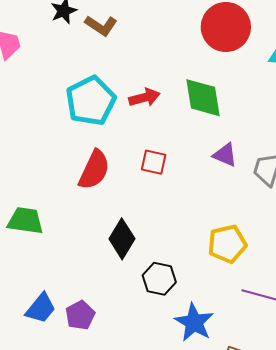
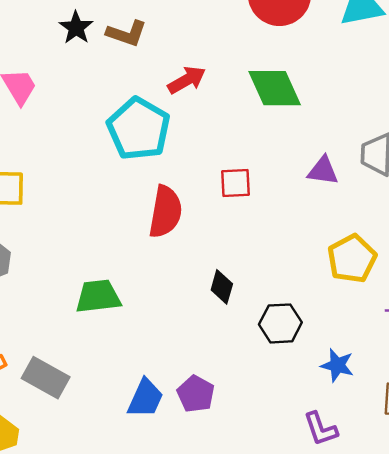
red arrow: (145, 97) -> (187, 80), moved
purple triangle: (225, 155) -> (323, 171), moved
black diamond: (122, 239) -> (222, 287), size x0.7
blue star: (194, 322) -> (337, 365), size x0.7

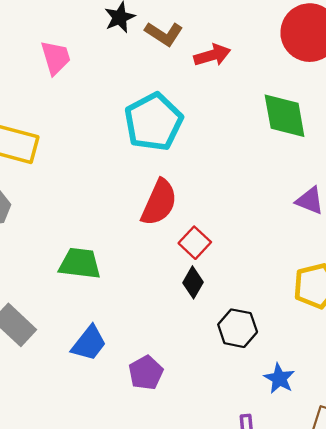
red arrow: (187, 80) -> (212, 55), moved
red square: (235, 183) -> (195, 243), moved, turned 32
blue trapezoid: (145, 398) -> (89, 343), moved

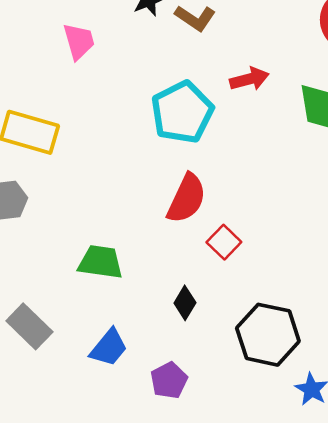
red arrow: (212, 55) -> (249, 79), moved
black diamond: (193, 282) -> (185, 303), moved
black hexagon: (238, 328) -> (268, 335), size x1.5

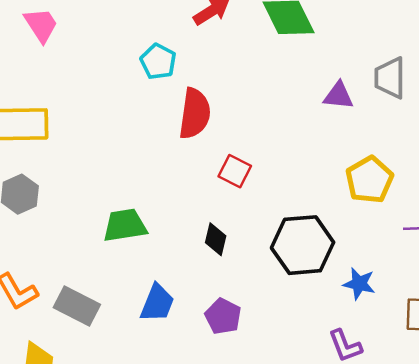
cyan pentagon: (182, 112) -> (158, 61), size x0.6
red semicircle: (187, 198) -> (195, 114), moved

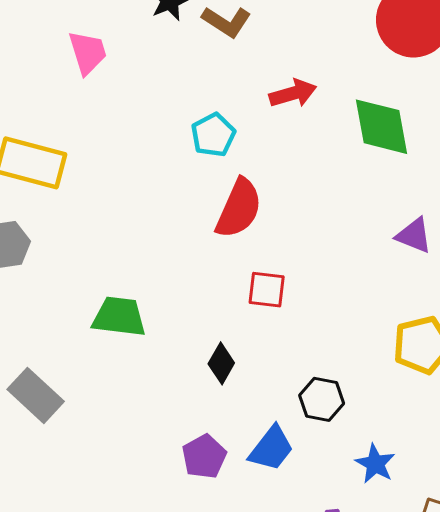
red square: (235, 171) -> (267, 290), turned -36
black hexagon: (303, 245) -> (322, 399), size x0.6
blue trapezoid: (157, 303) -> (271, 448), moved

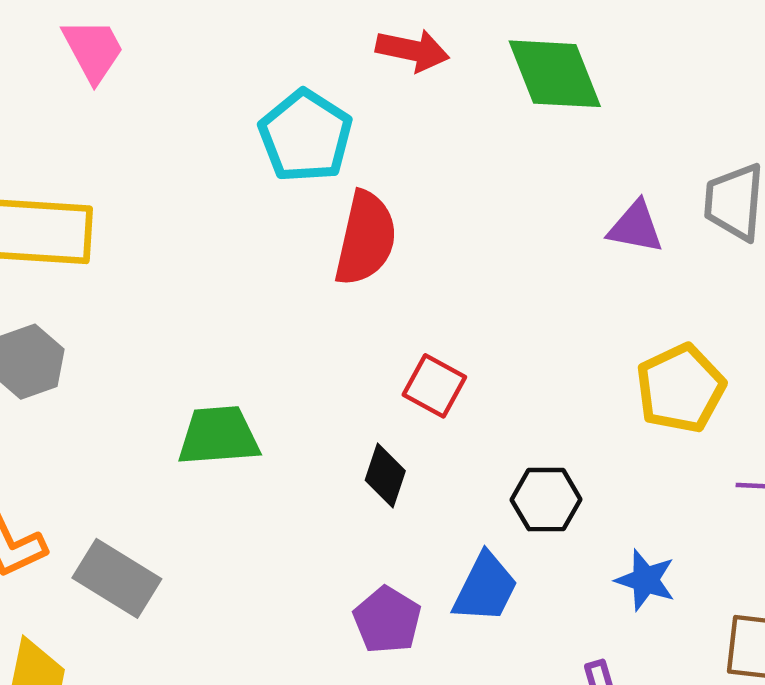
red arrow: (293, 93) -> (412, 50), turned 39
cyan pentagon: (213, 135) -> (306, 136), size x1.4
red square: (267, 290) -> (434, 386), moved, turned 33

